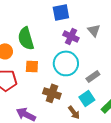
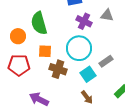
gray triangle: (94, 30) -> (107, 15), turned -40
brown cross: (52, 93) -> (58, 69), moved
cyan square: (87, 98) -> (88, 74), moved

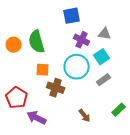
orange circle: (18, 36) -> (14, 45), moved
red pentagon: (19, 65) -> (17, 98), moved, turned 30
cyan square: (88, 74) -> (102, 57), moved

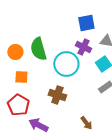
blue square: (72, 16) -> (86, 23), moved
cyan circle: (77, 67) -> (66, 64), moved
orange square: (43, 70) -> (21, 77), moved

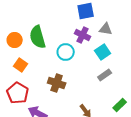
cyan circle: (66, 64) -> (66, 52), size x0.7
orange square: (21, 77) -> (21, 65), turned 32

